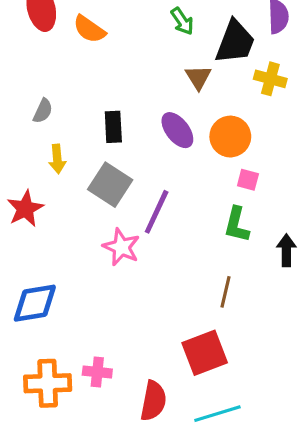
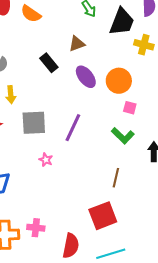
brown triangle: (198, 77) -> (77, 44), moved, turned 42
black rectangle: (113, 127) -> (49, 63), moved, turned -36
gray square: (110, 185) -> (34, 123), moved, turned -36
green L-shape: (237, 225) -> (123, 136), turned -60
pink star: (121, 247) -> (46, 160), moved, size x0.6

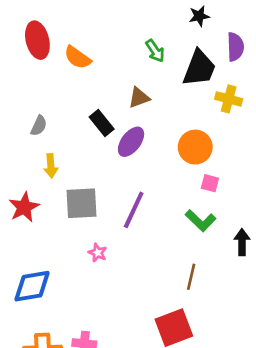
purple ellipse: (86, 77) -> (131, 142), moved, turned 75

